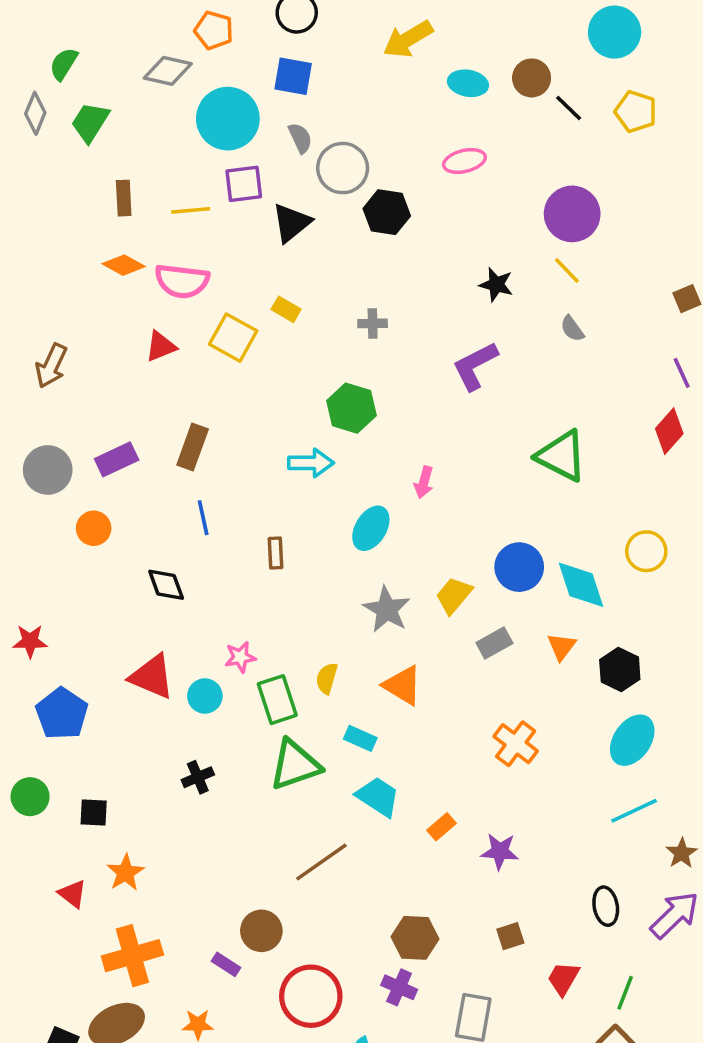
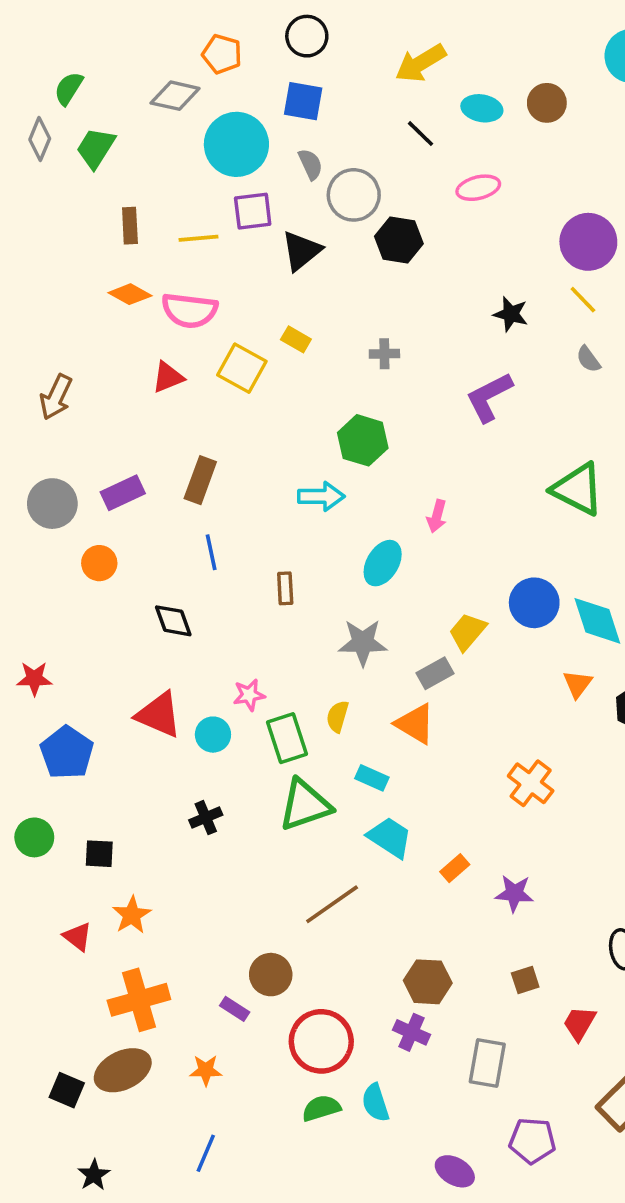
black line: (569, 108) -> (421, 134), moved
gray star: (387, 609) -> (363, 643), moved, turned -30
gray rectangle: (494, 643) -> (435, 673), moved

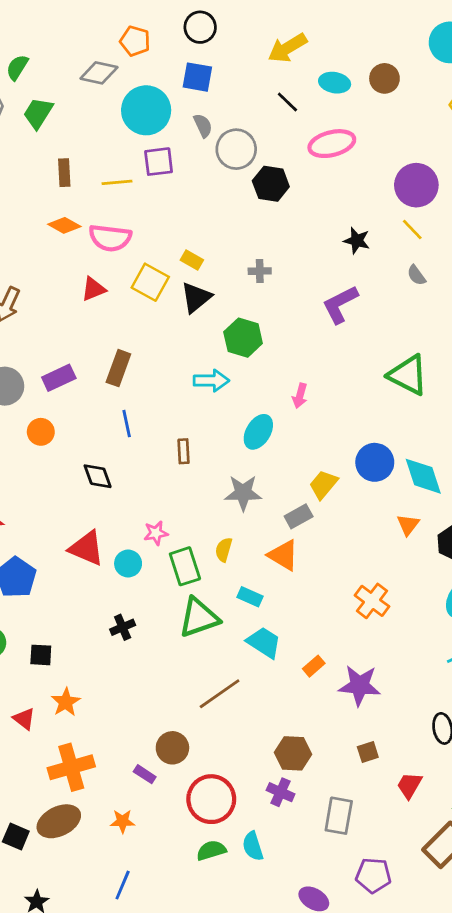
pink ellipse: (478, 188) -> (332, 144), size x1.4
black triangle: (301, 251) -> (196, 297), moved
purple star: (514, 893) -> (360, 685), size x1.4

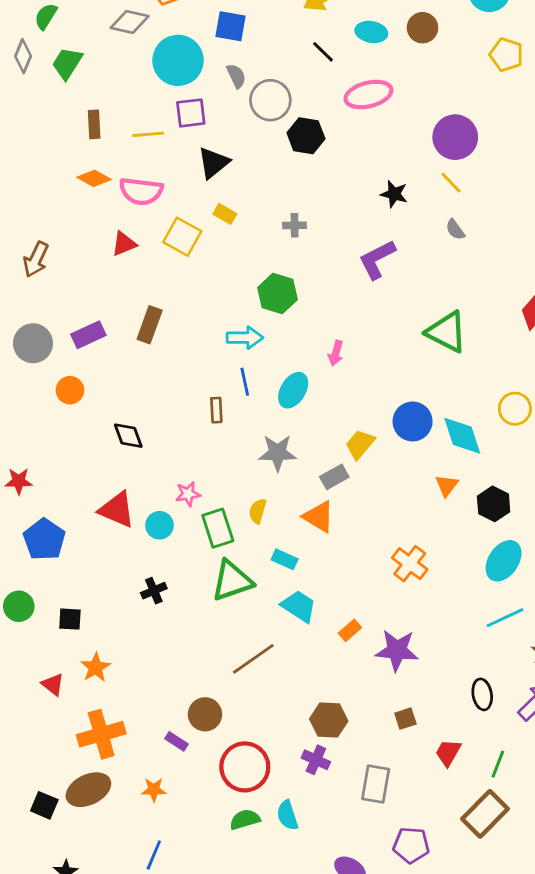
black triangle: (196, 297) -> (214, 163), moved
blue line: (127, 424) -> (245, 382), moved

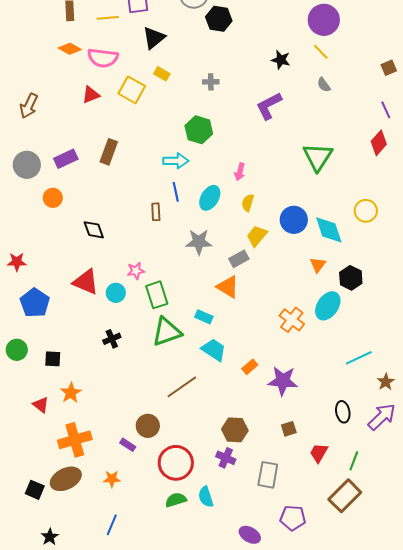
green triangle: (447, 332) -> (318, 157), turned 36
yellow semicircle: (258, 511) -> (248, 203), moved
cyan ellipse: (504, 561) -> (328, 306), moved

